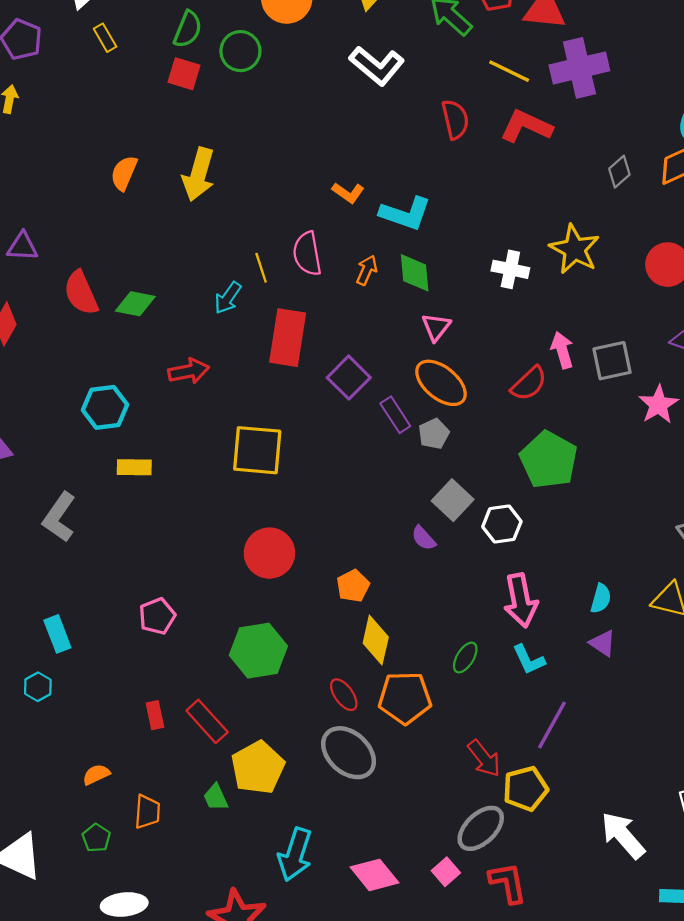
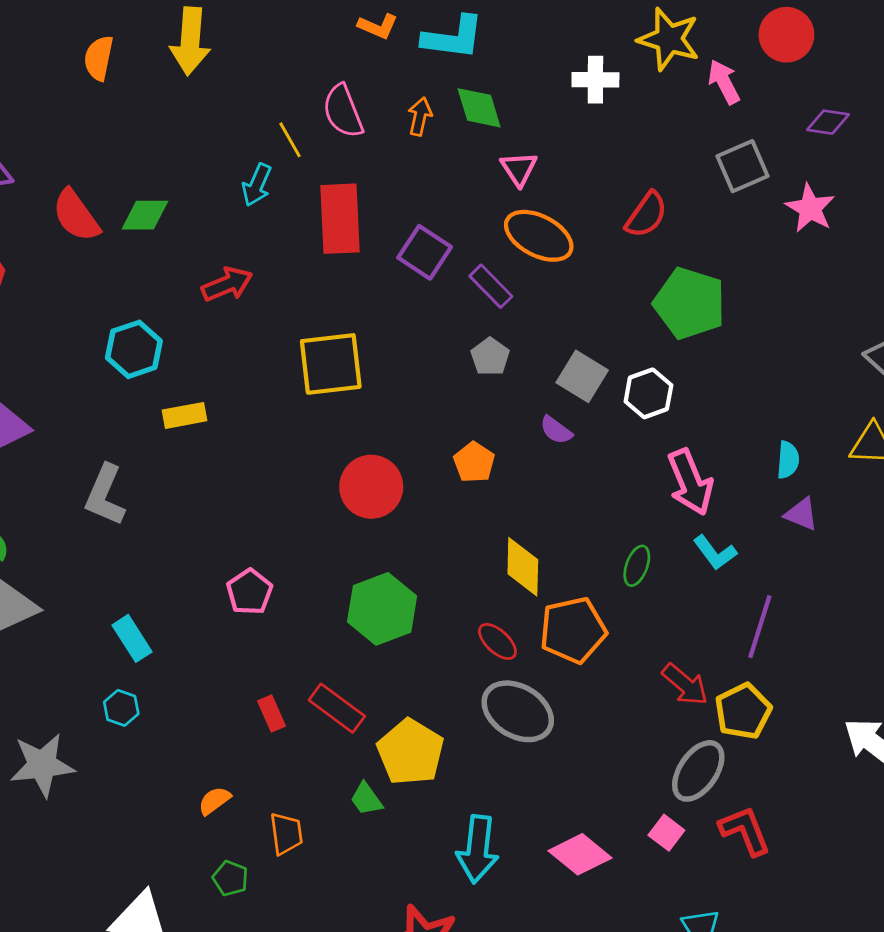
pink arrow: (562, 350) -> (724, 82), moved
gray pentagon: (434, 434) -> (490, 357), moved
orange pentagon: (353, 586) -> (474, 462), moved

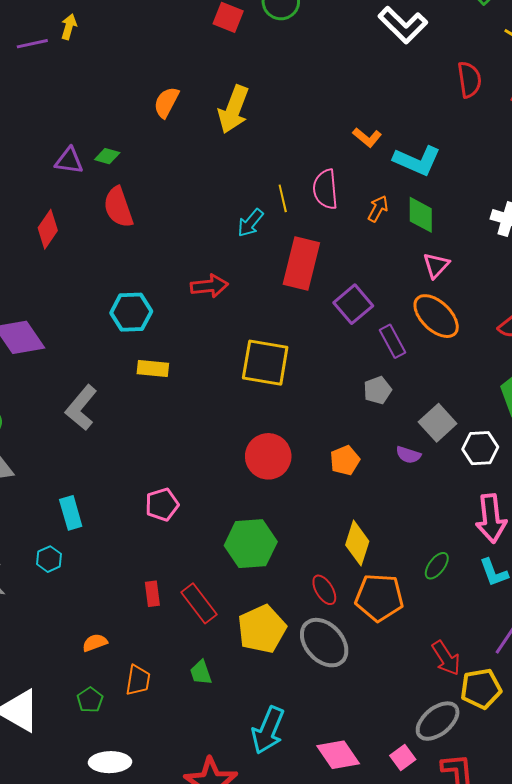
green diamond: (145, 215) -> (107, 156), moved, size x0.7
purple semicircle: (556, 430) -> (408, 455), turned -35
yellow pentagon: (410, 752) -> (262, 629), moved

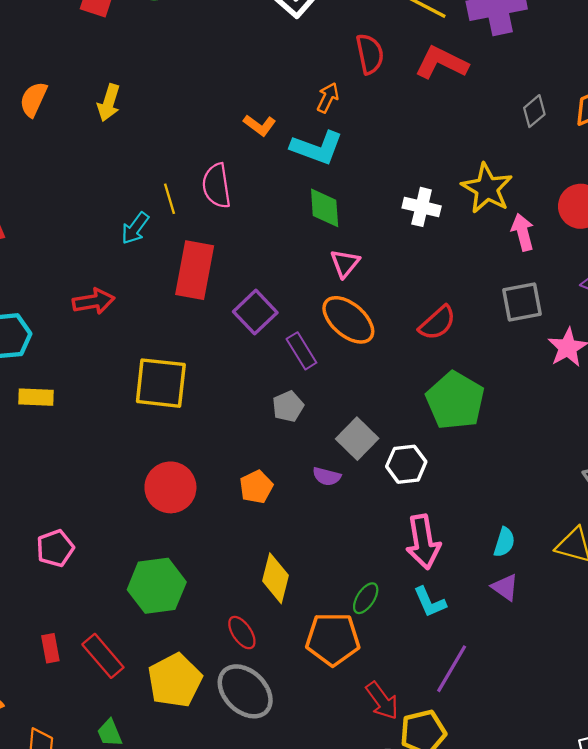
yellow arrow: (233, 109) -> (109, 103), size x0.7
orange arrow: (378, 209) -> (328, 98), moved
orange pentagon: (379, 597) -> (333, 639), moved

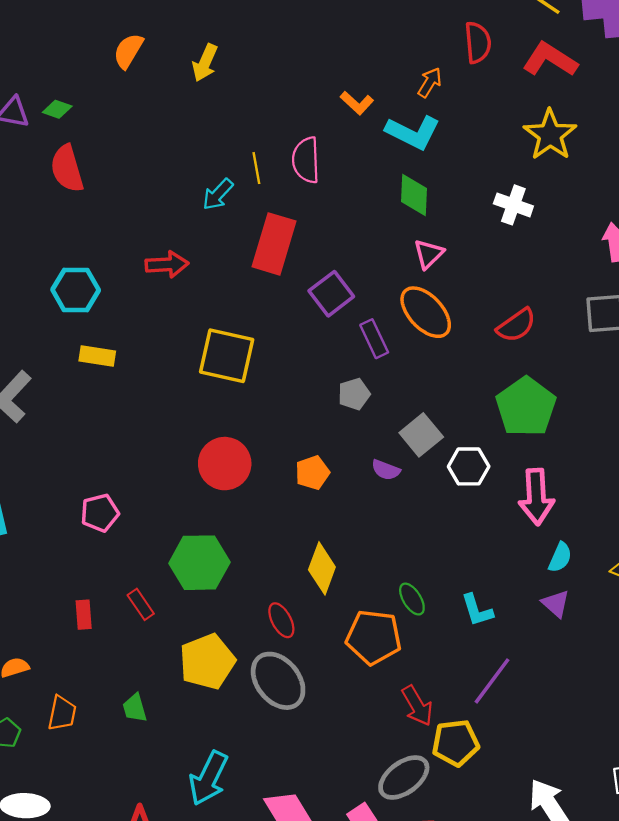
yellow star: (487, 188) -> (550, 135), moved
pink arrow: (423, 542) -> (536, 497), moved
green ellipse: (366, 598) -> (412, 599), turned -72
red rectangle: (103, 656) -> (141, 604), moved, size x0.7

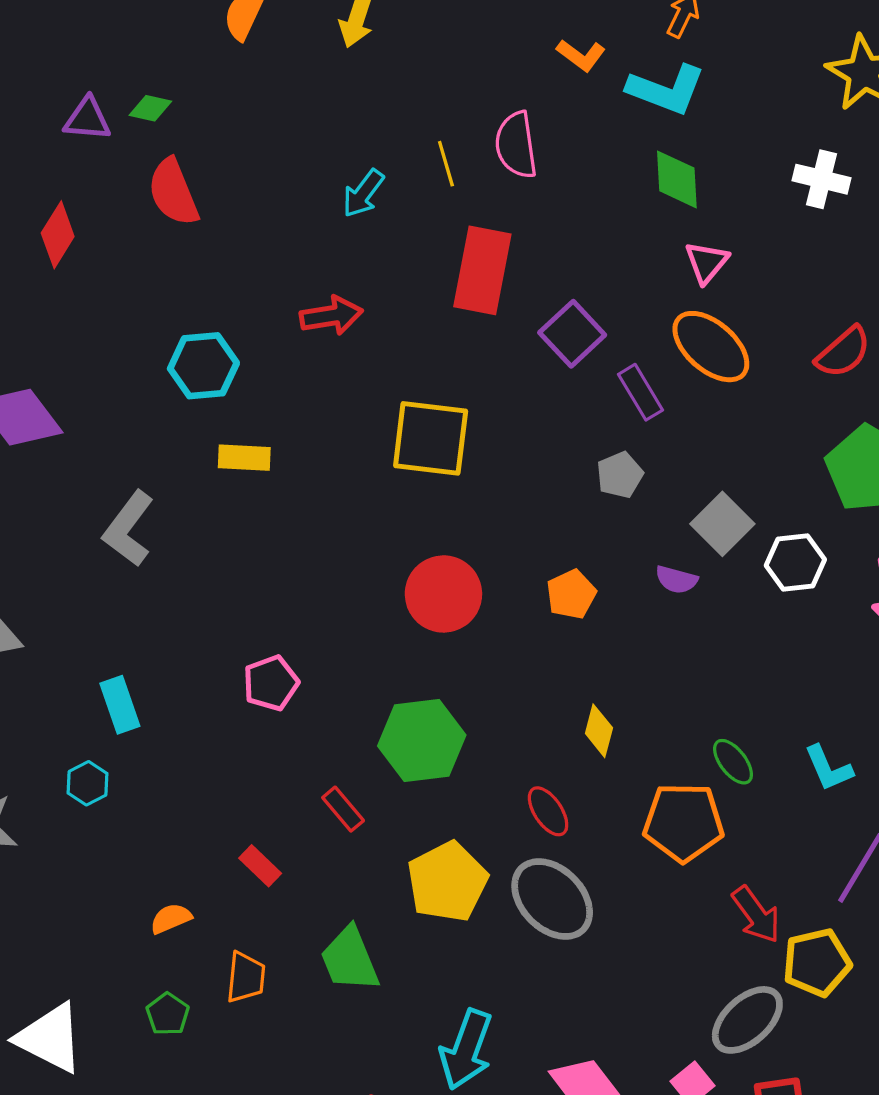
cyan arrow: (218, 194) -> (363, 193), moved
yellow diamond: (322, 568) -> (599, 731), size x0.7
red rectangle: (84, 615) -> (260, 866), moved, turned -36
green trapezoid: (135, 708) -> (350, 959), size x1.6

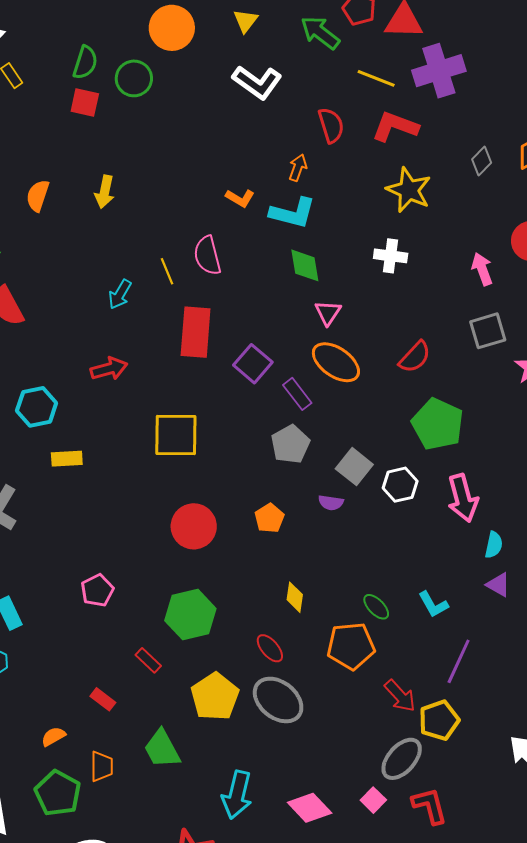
gray pentagon: (620, 475) -> (290, 444), size x1.4
green pentagon: (168, 1014) -> (58, 793), size x1.8

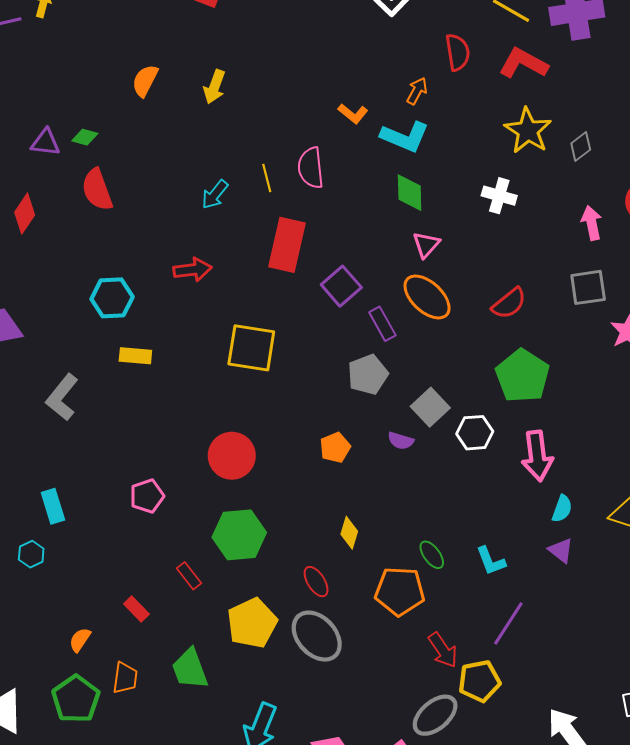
gray diamond: (482, 161) -> (581, 147), moved
red circle: (194, 526) -> (232, 456), moved
orange semicircle: (53, 736) -> (80, 640), turned -35

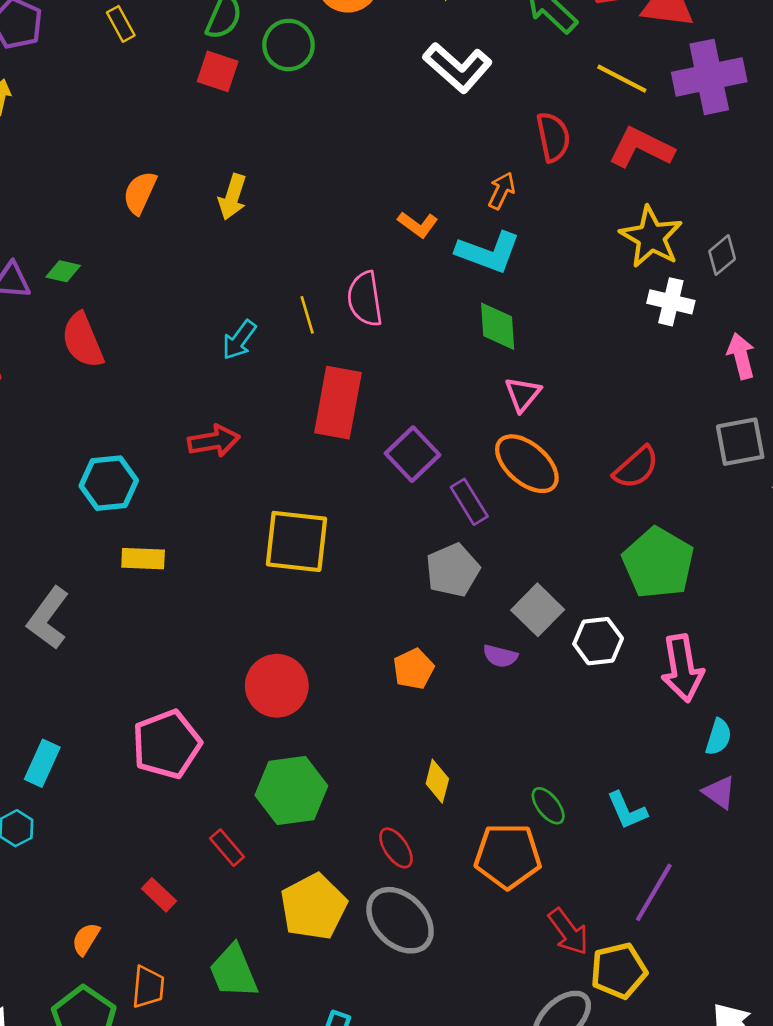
white cross: (499, 196) -> (671, 302), moved
pink pentagon: (147, 496) -> (167, 744), size x1.5
cyan rectangle: (53, 506) -> (42, 763), turned 44

